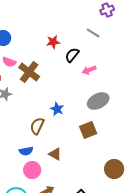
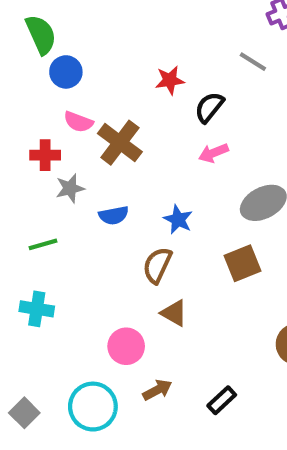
pink arrow: (89, 70) -> (213, 153), moved
brown semicircle: (37, 126) -> (157, 265), moved
blue semicircle: (26, 151) -> (114, 215), moved

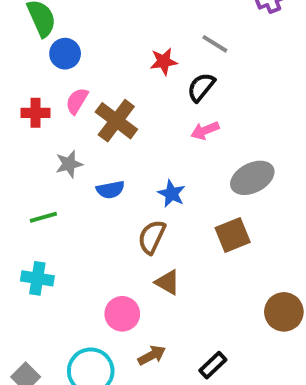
gray line: (253, 62) -> (215, 44), moved
pink semicircle: (78, 122) -> (77, 101), turned 100
red cross: (45, 155) -> (35, 113), moved

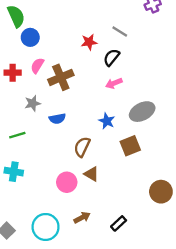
brown cross: (116, 121) -> (61, 77), turned 30
blue star: (172, 194) -> (107, 121), moved
pink circle: (122, 314) -> (67, 182), moved

